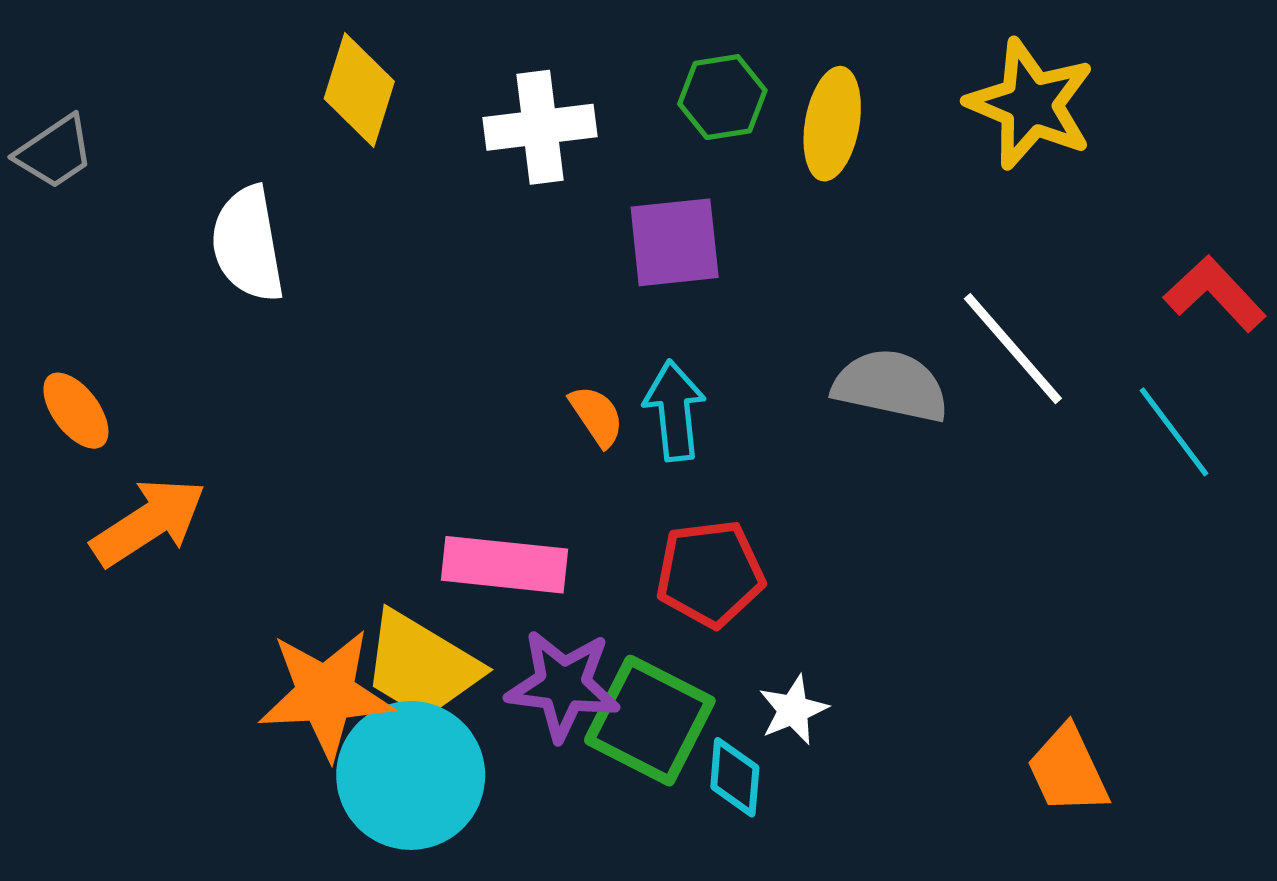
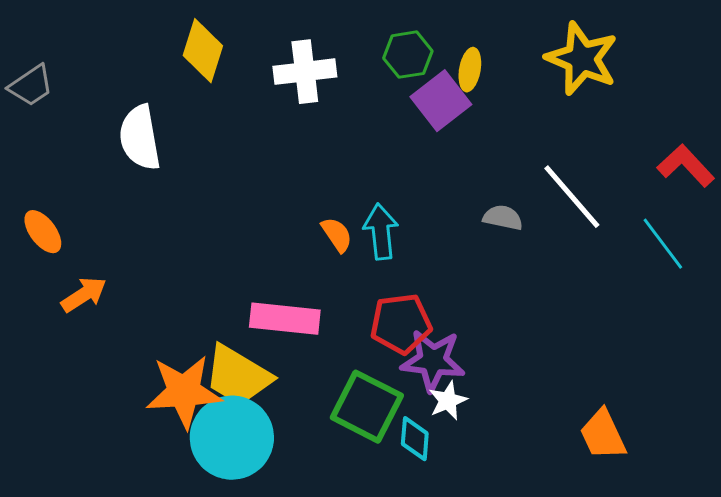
yellow ellipse: (832, 124) -> (470, 70), size x0.7
purple square: (675, 242) -> (441, 101), moved, turned -32
gray semicircle: (891, 386) -> (503, 218), size x0.6
orange arrow: (149, 522) -> (84, 295), size x0.7
purple star: (563, 685) -> (433, 361), moved

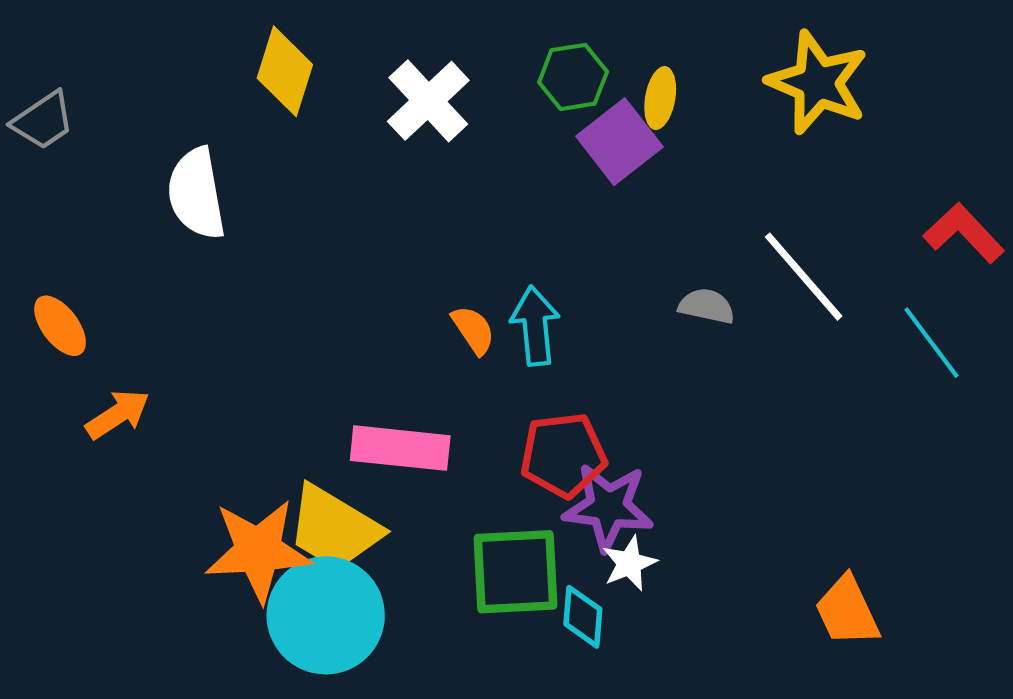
white cross: (305, 72) -> (428, 101), turned -36
green square: (367, 407) -> (515, 572), turned -30

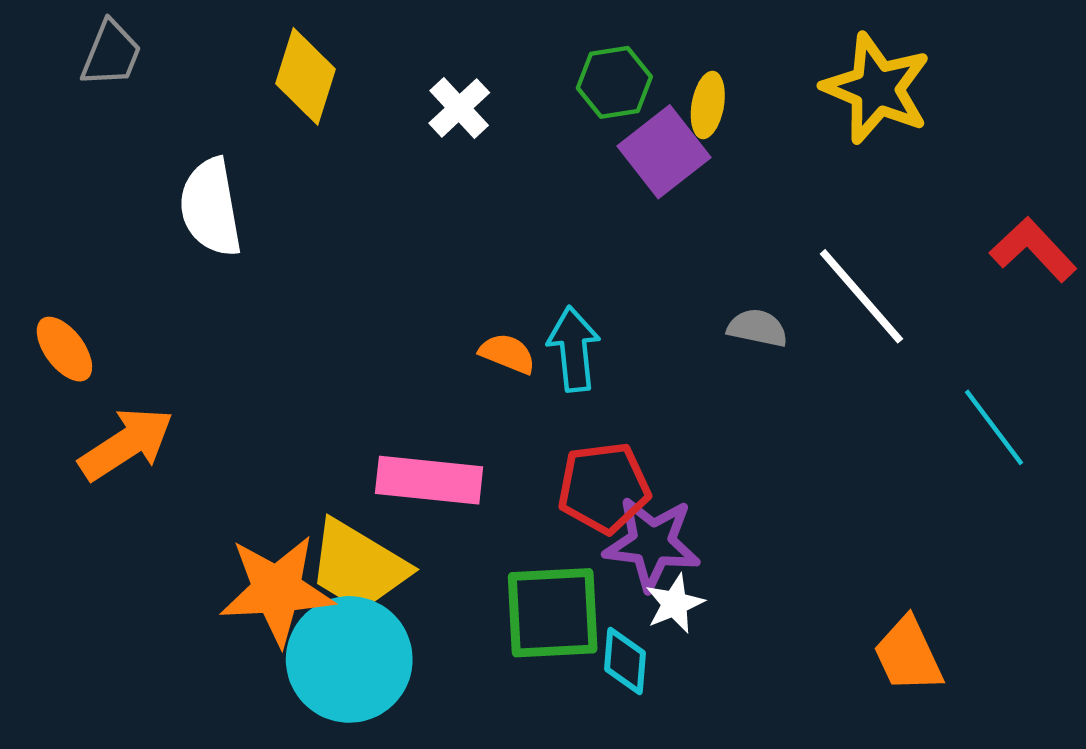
white cross: (428, 101) -> (459, 108), size x0.7
gray trapezoid: (43, 121) -> (111, 54), moved, turned -34
orange semicircle: (473, 330) -> (507, 354), turned -34
cyan line: (931, 343) -> (994, 427), moved
orange arrow: (118, 414) -> (126, 444), size x1.4

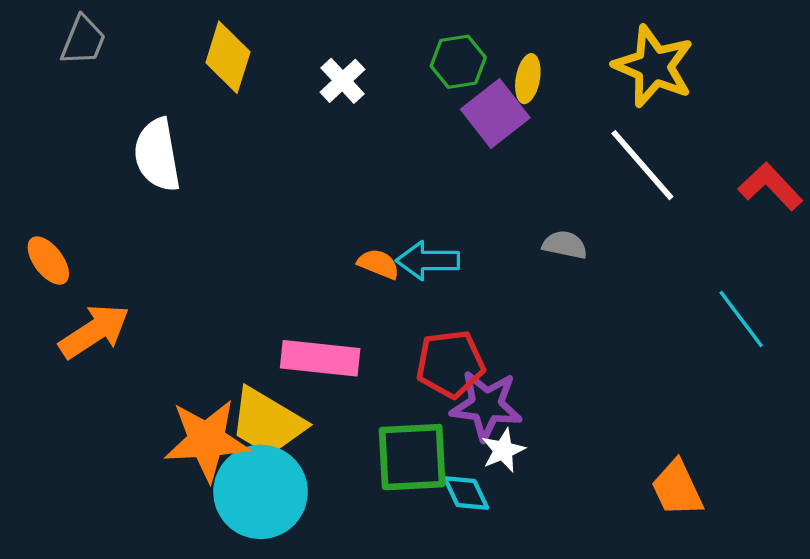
white line: (861, 296) -> (642, 165), moved
cyan arrow: (574, 349) -> (428, 261), turned -84
cyan diamond: (625, 661) -> (466, 493), turned -30

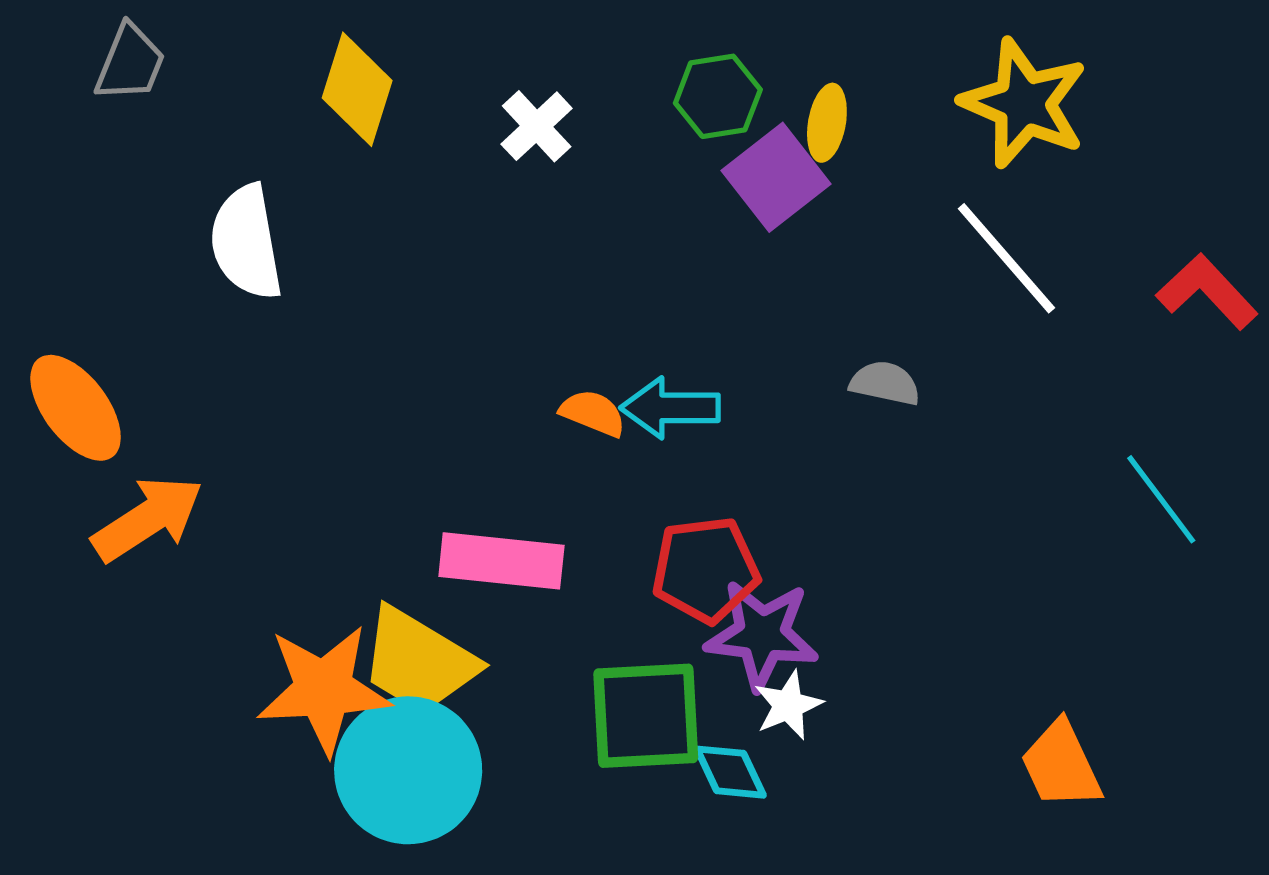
orange ellipse: (48, 261) -> (76, 408), size x1.4

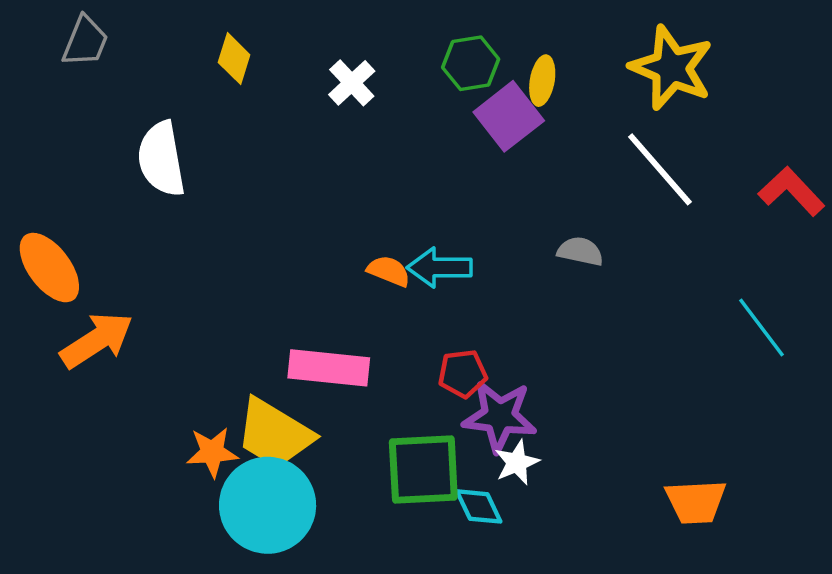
yellow diamond: (357, 89) -> (234, 59), size x0.7
red pentagon: (706, 570) -> (463, 374), size x0.7
orange star: (324, 689) -> (212, 452), size x0.6
orange trapezoid: (1061, 765) -> (696, 502), turned -68

